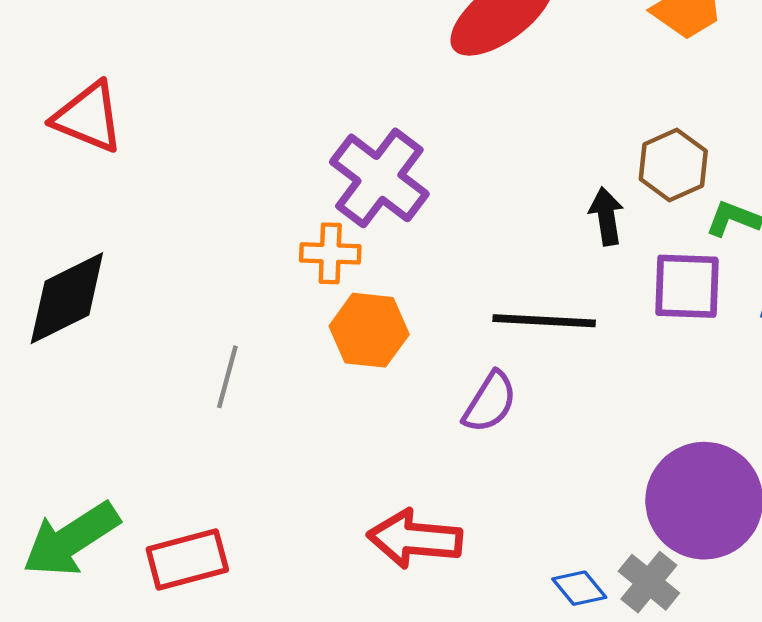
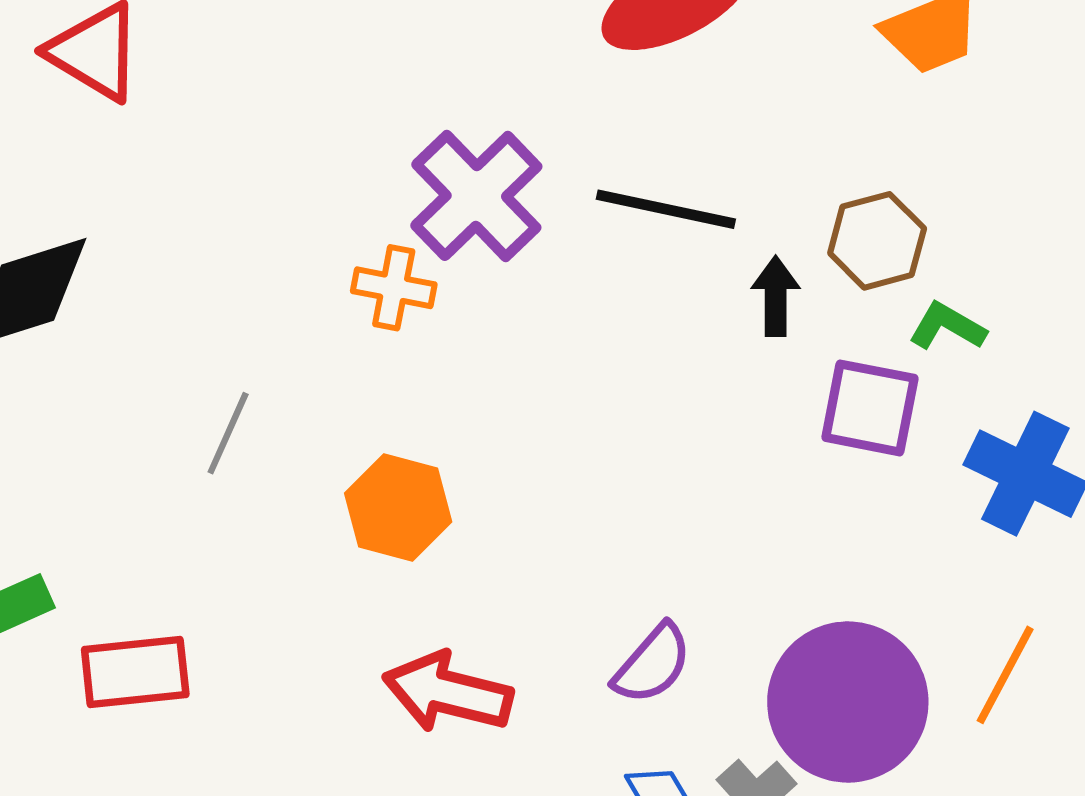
black line: (544, 321) -> (666, 209), moved
orange hexagon: (369, 330) -> (398, 508), moved
purple semicircle: (490, 402) -> (652, 664), moved

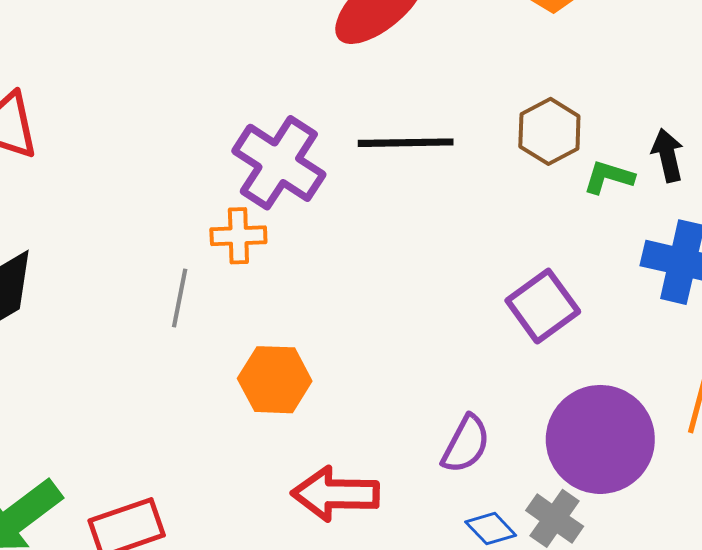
black arrow: (776, 296) -> (668, 155), moved
purple square: (870, 408) -> (543, 306), moved, turned -34
gray line: (228, 433) -> (180, 298), moved

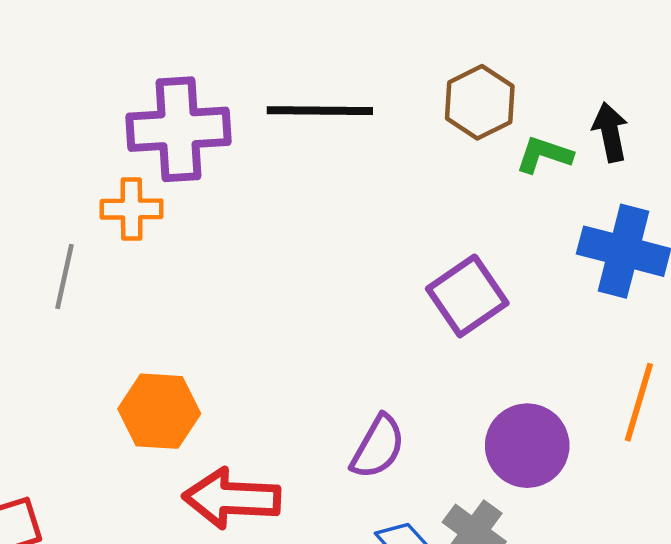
purple cross: (279, 163) -> (179, 129), turned -38
orange hexagon: (275, 380) -> (159, 411), moved
purple circle: (600, 439) -> (527, 446), size x0.7

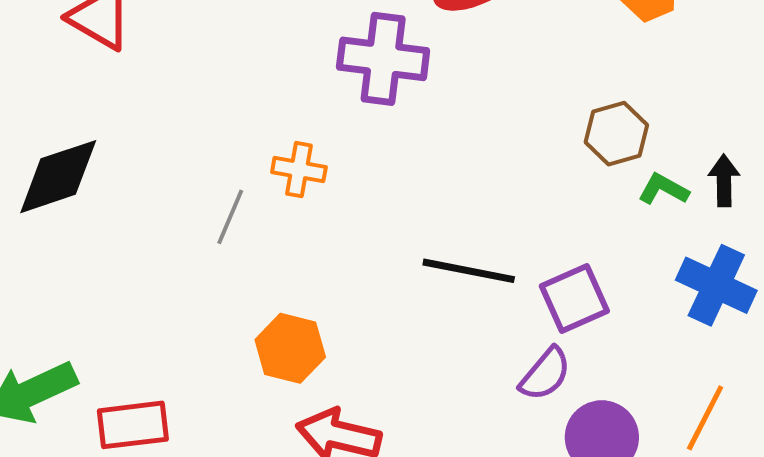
black line: (320, 111) -> (469, 271), moved
purple cross: (179, 129) -> (383, 59), moved
purple semicircle: (378, 447) -> (545, 374), moved

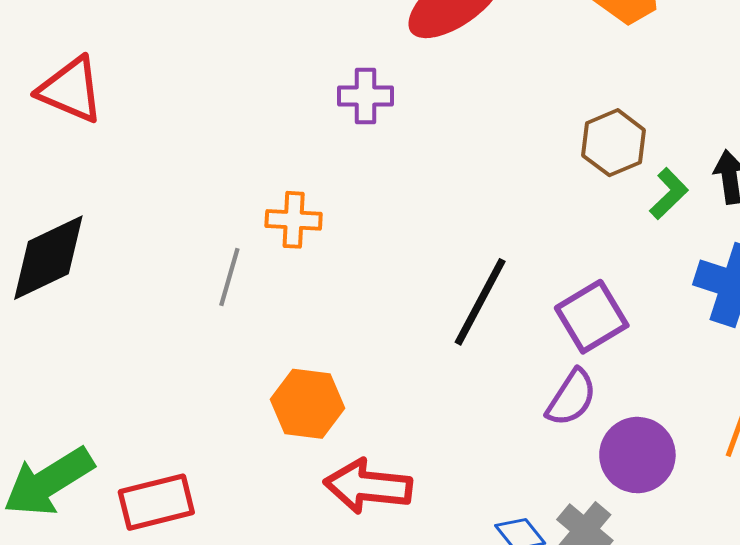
purple cross: (383, 59) -> (366, 96), size x0.6
green L-shape: (663, 189) -> (669, 194), turned 114
black line: (469, 271) -> (480, 302), turned -66

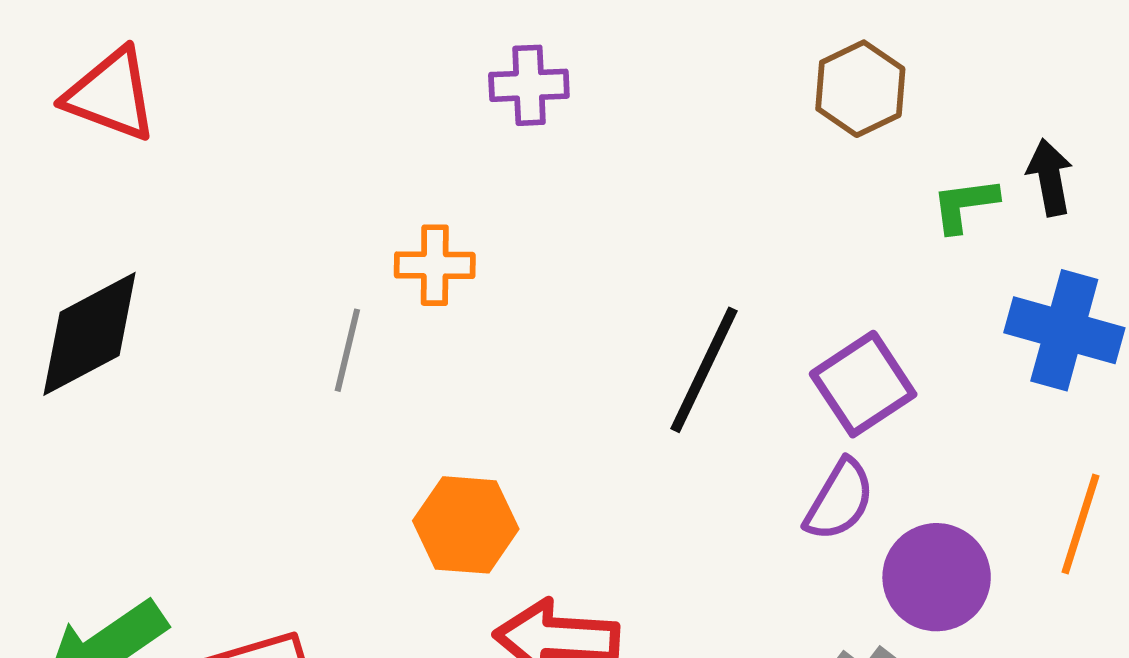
brown hexagon: (614, 143) -> (860, 89), moved
green L-shape: (669, 194) -> (965, 205), turned -141

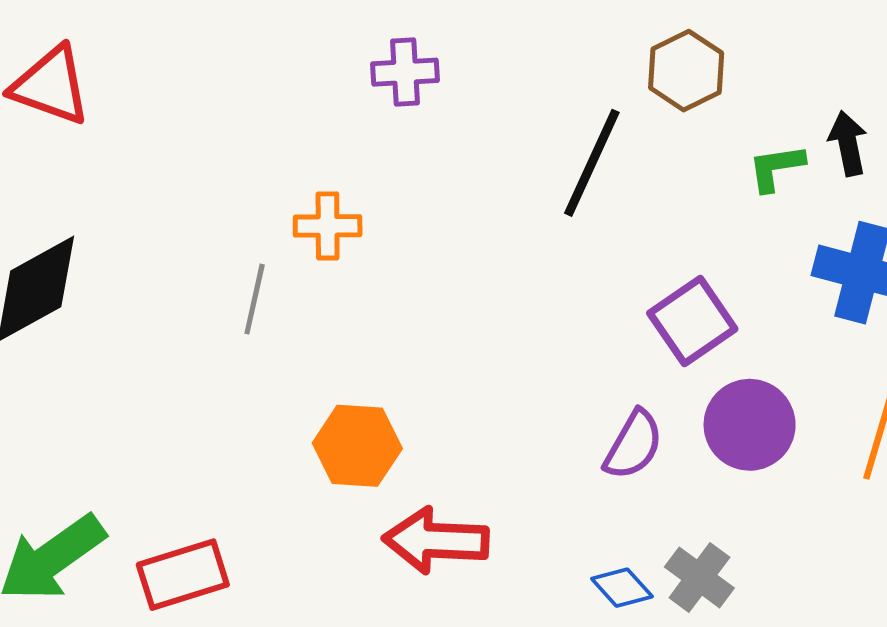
black line: (704, 370) -> (592, 163), moved
purple semicircle: (840, 500) -> (633, 445), moved
purple circle: (937, 577) -> (750, 425), moved

